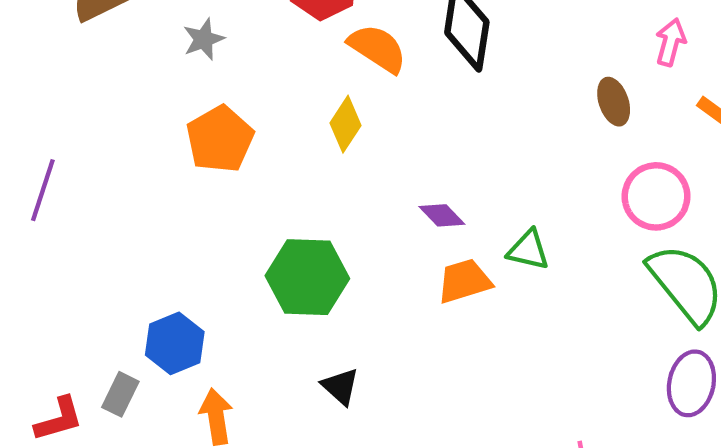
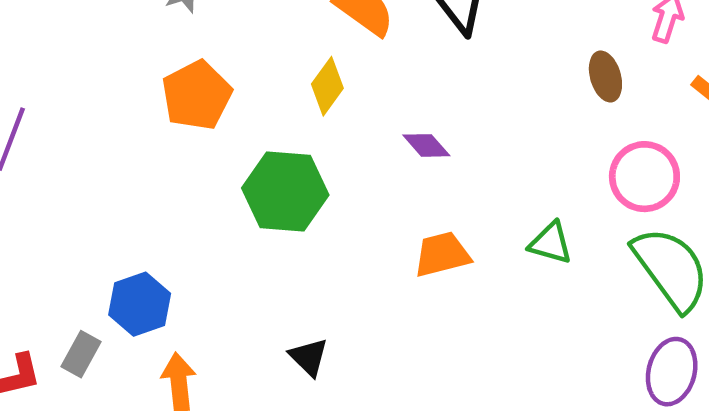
purple diamond: (442, 215) -> (426, 145), moved
green triangle: (528, 250) -> (551, 243), moved
green hexagon: (307, 277) -> (285, 191), moved

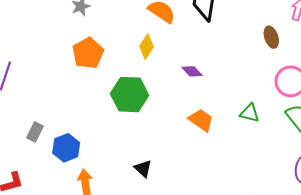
orange trapezoid: (442, 254) -> (201, 120), turned 52
gray rectangle: (81, 354) -> (35, 132), moved

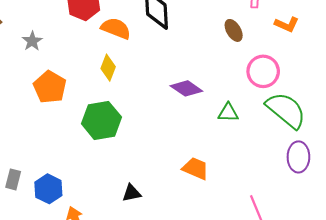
purple diamond: (192, 71) -> (186, 88), moved, size x1.4
orange trapezoid: (201, 120) -> (196, 168), moved
black triangle: (143, 169) -> (132, 193), turned -42

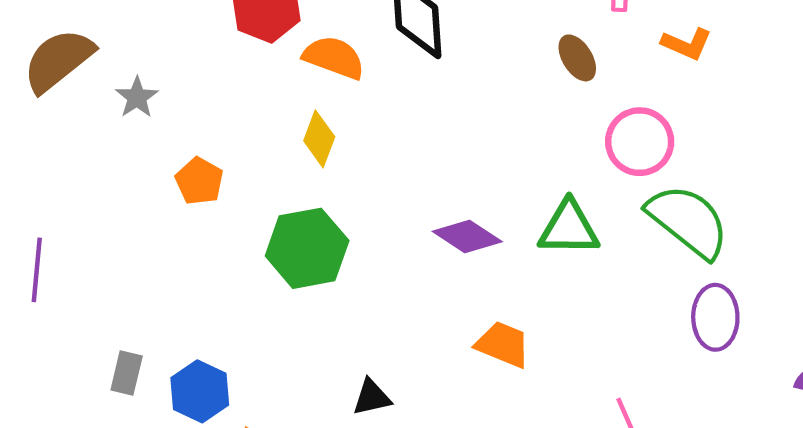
gray star: (32, 41) -> (137, 97), moved
orange pentagon: (50, 87) -> (199, 181), size x0.7
purple diamond: (186, 88) -> (467, 237), moved
green triangle: (228, 113) -> (569, 228), size x1.4

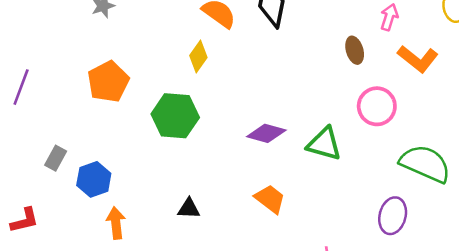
orange L-shape: (687, 44) -> (418, 59), size x1.4
orange pentagon: (199, 181) -> (108, 82), moved, size x1.5
green semicircle: (688, 221) -> (425, 164), moved, turned -30
purple diamond: (467, 237) -> (266, 133), turned -33

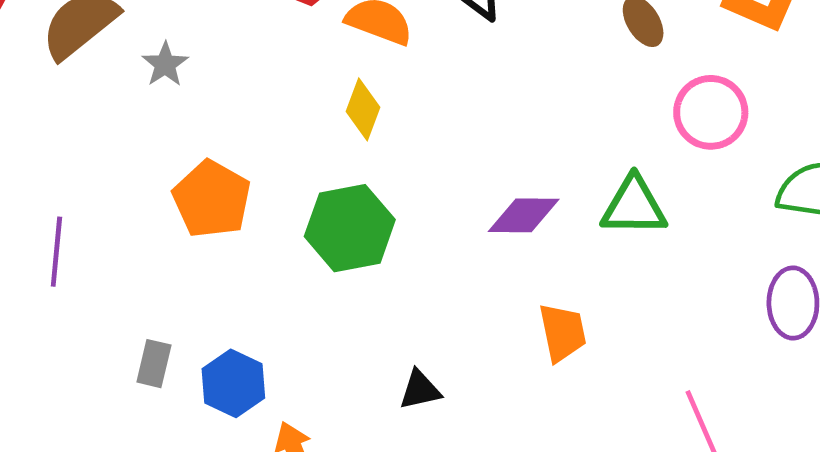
orange trapezoid: (270, 199) -> (562, 332), turned 56

